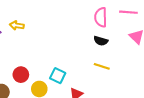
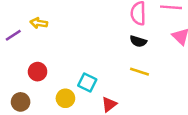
red circle: (21, 75) -> (38, 72), moved

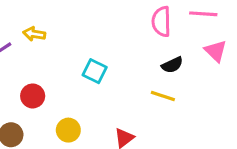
black semicircle: (138, 41) -> (172, 65), moved, turned -42
cyan square: (87, 83) -> (95, 71), moved

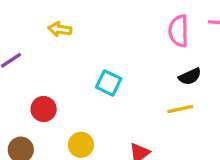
yellow arrow: (34, 34) -> (60, 29), moved
yellow line: (163, 96) -> (180, 109), turned -30

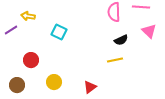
yellow arrow: (60, 29) -> (28, 16), moved
cyan square: (109, 83) -> (59, 32), moved

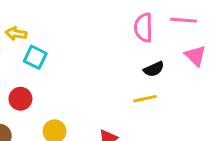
cyan square: (59, 32) -> (35, 57), moved

